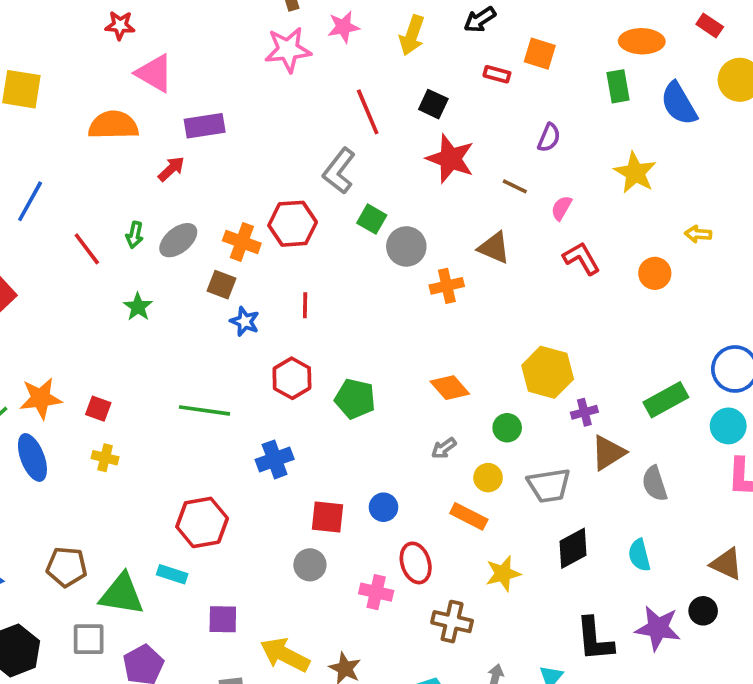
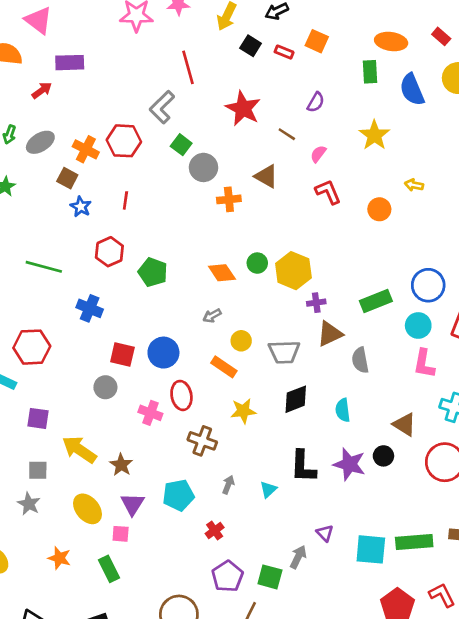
black square: (433, 104) -> (251, 46), moved
green circle: (507, 428) -> (257, 263), moved
blue cross: (275, 459) -> (90, 308), turned 35
blue circle: (383, 507) -> (163, 353), size x1.5

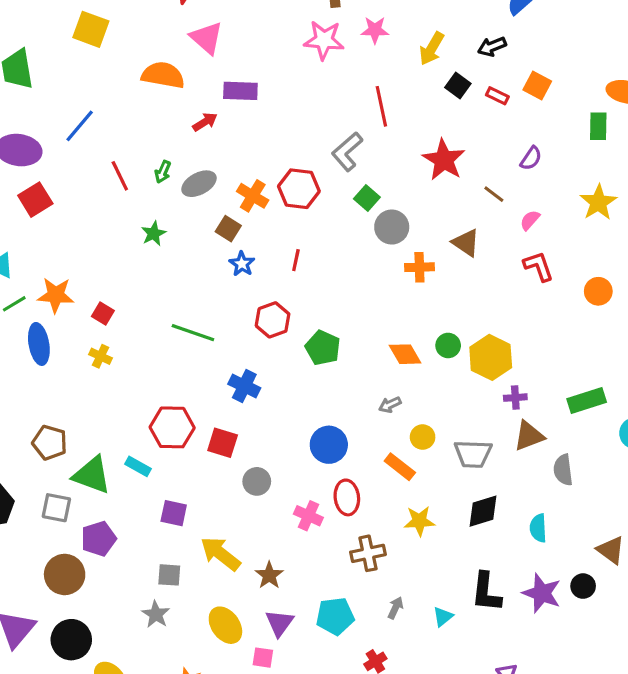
red square: (122, 355) -> (223, 443), moved
brown cross: (202, 441) -> (368, 553), turned -36

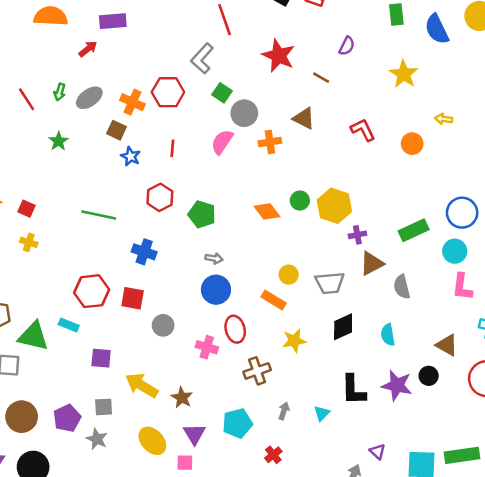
pink semicircle: (530, 220) -> (222, 142), moved, size x1.5
gray arrow: (390, 405) -> (214, 258), moved, turned -138
purple pentagon: (99, 539) -> (67, 418), moved

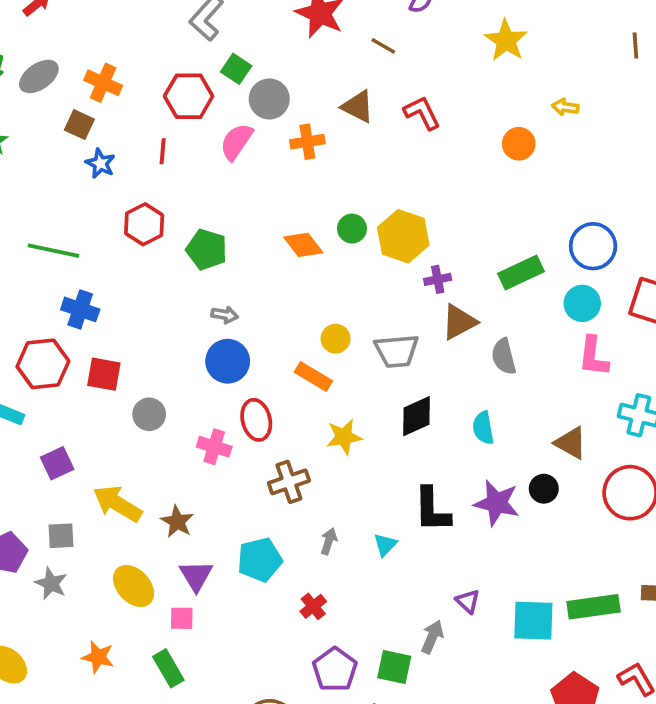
red hexagon: (168, 92) -> (189, 96), moved
red L-shape: (363, 130) -> (422, 113), moved
blue cross: (144, 252) -> (80, 309), moved
purple square: (101, 358) -> (57, 463), turned -30

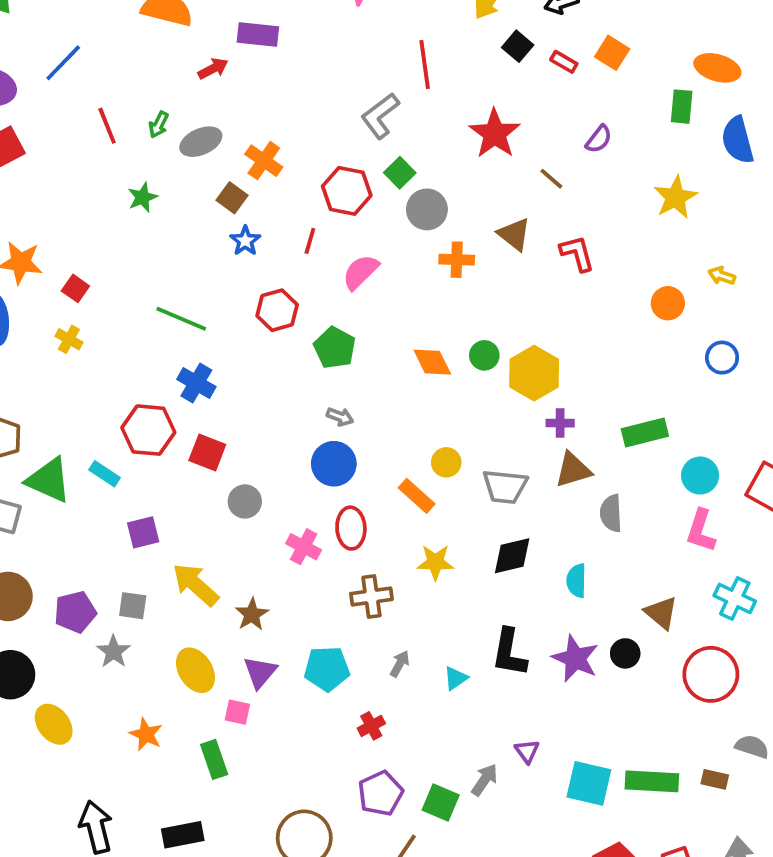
pink semicircle: (236, 142) -> (360, 272), moved
blue circle: (593, 246) -> (722, 358), moved, size x0.7

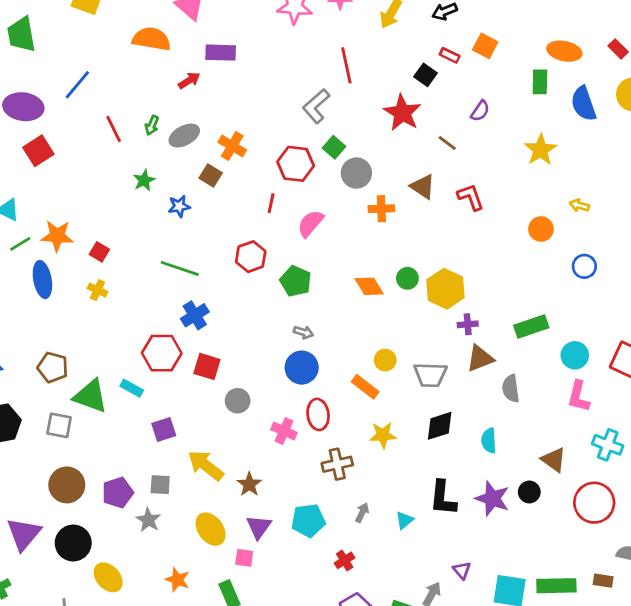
black square: (518, 46) -> (425, 75), moved
blue star: (245, 241) -> (179, 206), moved, turned 30
blue cross: (196, 383) -> (195, 315), turned 32

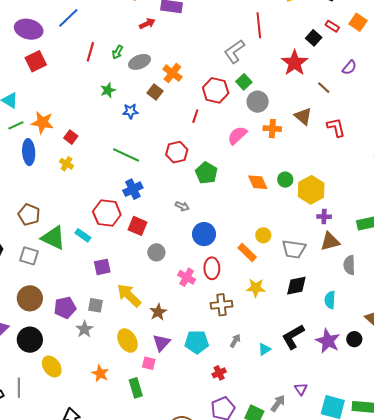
red line: (114, 129) -> (90, 52), turned 36
pink semicircle: (310, 223) -> (237, 135), moved
gray arrow: (303, 332) -> (182, 206), moved
black L-shape: (443, 498) -> (293, 337), turned 48

